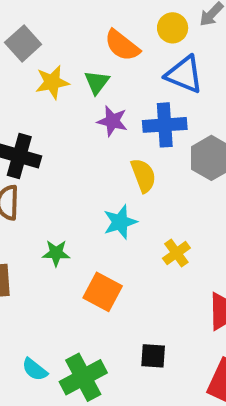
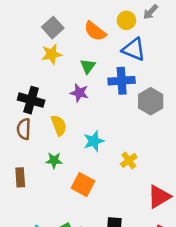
gray square: (23, 43) -> (53, 28), moved
green triangle: (97, 82) -> (88, 66), moved
purple star: (112, 121) -> (79, 93), moved
yellow semicircle: (143, 175) -> (59, 125), moved

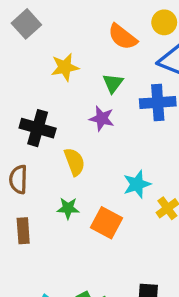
gray square: (53, 28) -> (26, 24), moved
brown semicircle: (24, 129) -> (18, 179), moved
cyan star: (94, 141) -> (137, 184), moved
orange square: (83, 185) -> (107, 223), moved

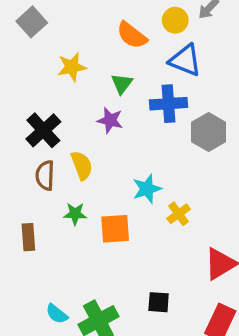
black cross: (38, 128) -> (43, 130), turned 32
brown semicircle: (18, 179) -> (45, 175), moved
orange square: (107, 223) -> (115, 229), turned -32

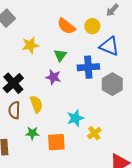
yellow circle: (175, 20) -> (92, 26), moved
blue triangle: (185, 60) -> (109, 46), moved

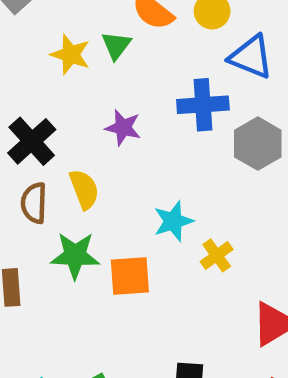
yellow star: (30, 45) -> (71, 55), turned 30
green triangle: (60, 55) -> (116, 45), moved
green star: (32, 133) -> (75, 255), size x1.5

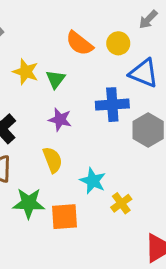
green triangle: (116, 45) -> (56, 79), moved
yellow semicircle: (84, 189) -> (53, 160), moved
cyan star: (173, 221) -> (93, 181), turned -30

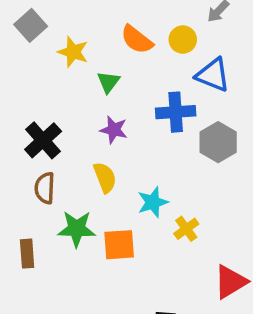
yellow star: (26, 72) -> (73, 52), moved
cyan star: (93, 181) -> (153, 202), turned 30

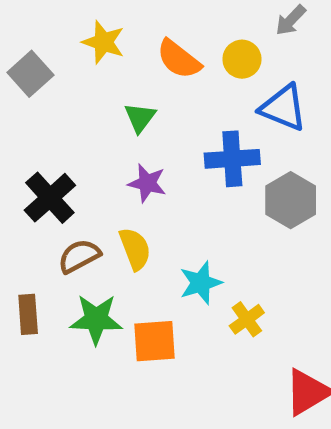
gray square: (31, 25) -> (30, 74), moved
yellow star: (73, 52) -> (103, 42), moved
brown semicircle: (45, 188) -> (79, 256), moved, turned 60
brown rectangle: (27, 254) -> (28, 314), moved

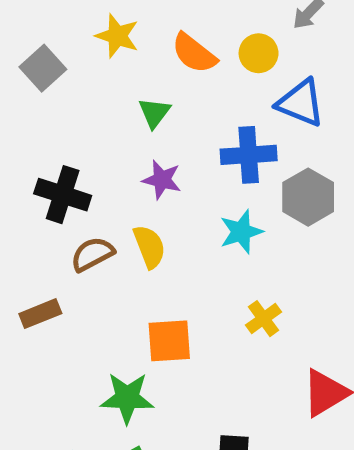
black cross: (50, 198) -> (63, 195), turned -30
cyan star: (201, 283) -> (241, 232), moved
brown rectangle: (28, 314) -> (40, 314), turned 72
green star: (96, 319) -> (127, 398), moved

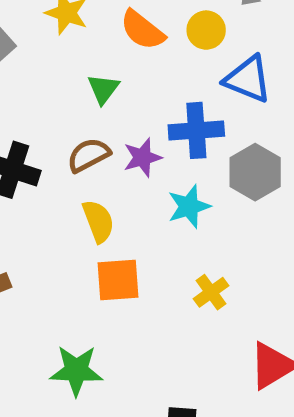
purple star: (162, 180) -> (142, 157), moved, turned -30
brown semicircle: (92, 254) -> (89, 155), moved
orange square: (169, 341) -> (118, 280), moved

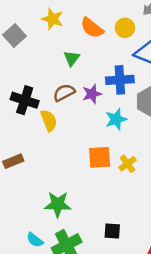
yellow semicircle: (98, 221) -> (49, 121), moved
orange square: (118, 280) -> (100, 157), moved

